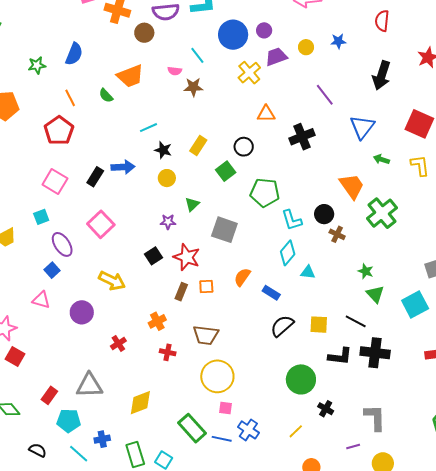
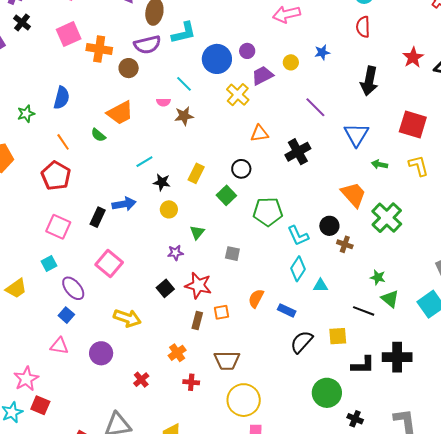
gray square: (224, 230) -> (232, 254), size x0.6
black line: (356, 321) -> (364, 311), moved

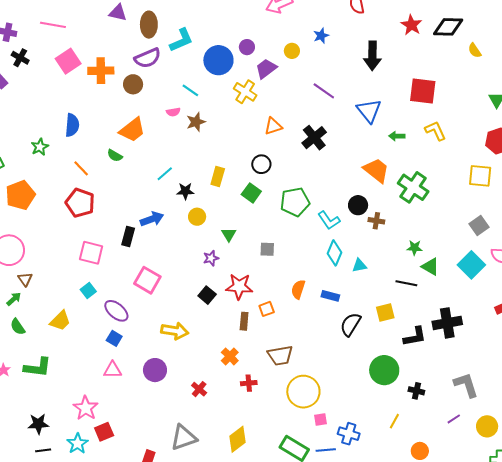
red square: (40, 405) -> (104, 432), turned -36

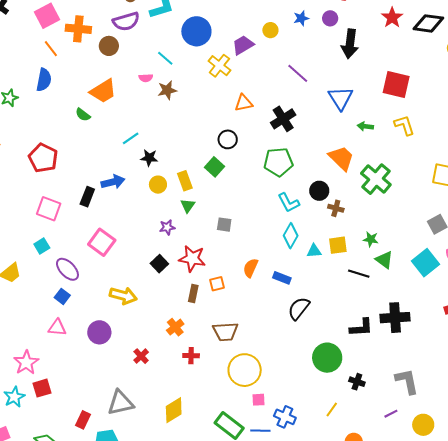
purple circle: (247, 47) -> (330, 18), moved
orange line: (81, 168) -> (51, 49), moved
yellow rectangle: (218, 176) -> (185, 181), moved, turned -42
green pentagon: (295, 202) -> (278, 162), moved
yellow square: (385, 312) -> (338, 245), moved

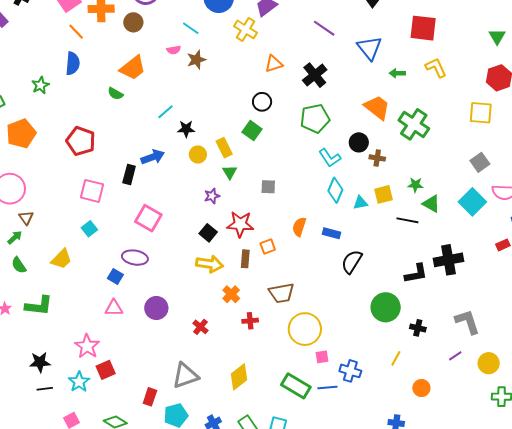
purple ellipse: (67, 269) -> (135, 258), moved, turned -30
yellow arrow: (123, 296) -> (210, 264), moved

